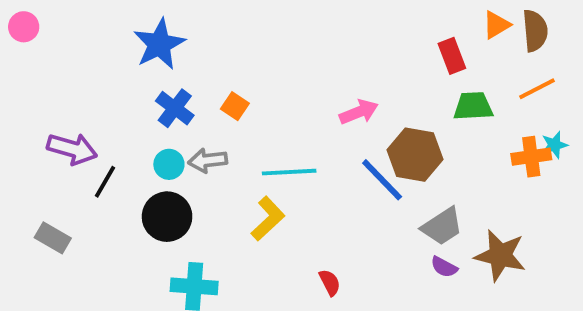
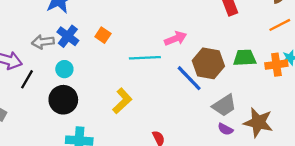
green trapezoid: (473, 106) -> (245, 58), moved
gray arrow: (208, 160) -> (43, 42), moved
cyan line: (289, 172) -> (145, 58), moved

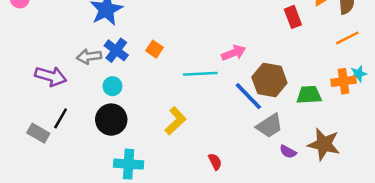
green trapezoid: (245, 58) -> (309, 95), moved
black line: (27, 79) -> (61, 118), moved
gray trapezoid: (224, 105) -> (269, 126), moved

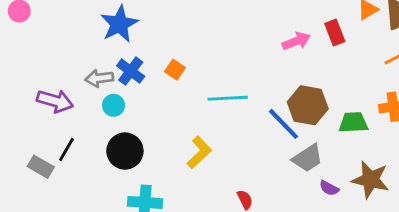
pink arrow: (234, 53) -> (296, 41), moved
cyan circle: (112, 86) -> (114, 105), moved

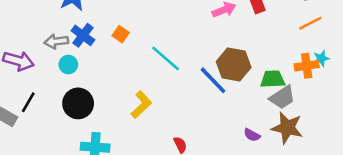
cyan line: (228, 98) -> (166, 58), turned 44
gray trapezoid: (308, 158) -> (282, 97), moved

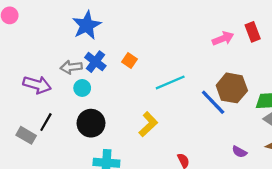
cyan line: (166, 58) -> (170, 82), turned -64
purple semicircle: (252, 135) -> (239, 152), moved

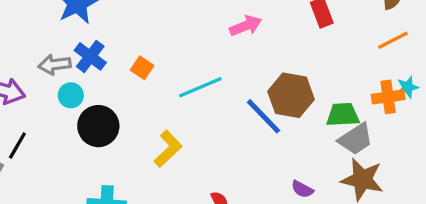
pink arrow: (223, 38) -> (246, 26), moved
orange square: (129, 60) -> (142, 68), moved
black circle: (91, 123) -> (98, 126), moved

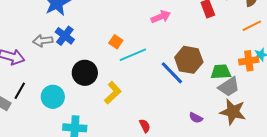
orange square: (142, 68) -> (116, 42), moved
cyan circle: (71, 95) -> (53, 97), moved, size x1.5
black circle: (98, 126) -> (85, 73), moved

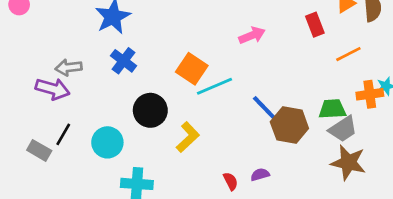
orange line: (252, 26) -> (348, 54), moved
gray arrow: (43, 41) -> (69, 67), moved
orange square: (116, 42) -> (192, 69), size x1.6
brown hexagon: (189, 60) -> (289, 125), moved
purple semicircle: (196, 118) -> (260, 175), moved, turned 136

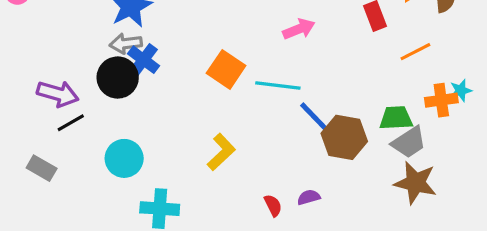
gray arrow: (69, 67) -> (126, 44), moved
cyan line: (215, 86) -> (278, 86), moved, turned 30
black circle: (150, 110) -> (118, 78), moved
black line: (63, 134) -> (71, 123), moved, turned 30

